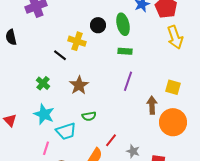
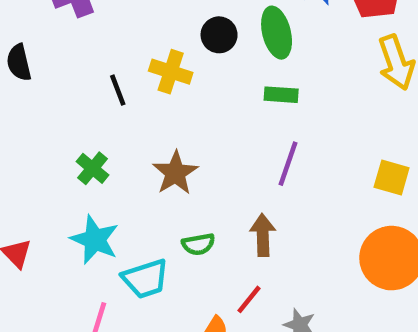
black line: (60, 55) -> (118, 90), moved, turned 32
brown arrow: (152, 105) -> (263, 235), moved

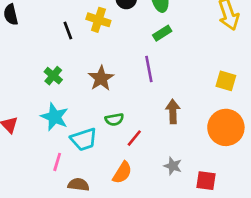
green rectangle: (281, 95) -> (162, 33), turned -36
purple line: (288, 164) -> (149, 69), moved, turned -30
brown arrow: (263, 235) -> (173, 112), moved
red line: (249, 299) -> (134, 138), moved

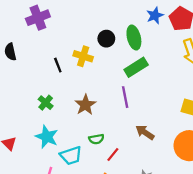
green rectangle: (162, 33) -> (136, 67), size x1.5
brown arrow: (173, 112) -> (145, 132), turned -54

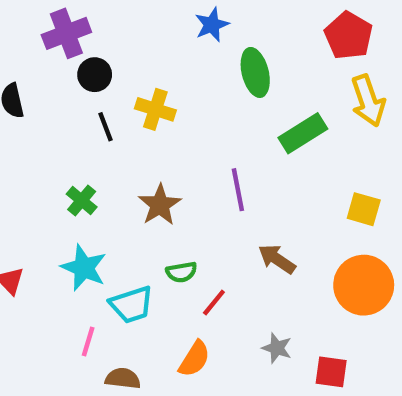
blue star: (155, 15) -> (212, 25), moved
black circle: (106, 39) -> (95, 75), moved
green rectangle: (136, 67) -> (303, 133), moved

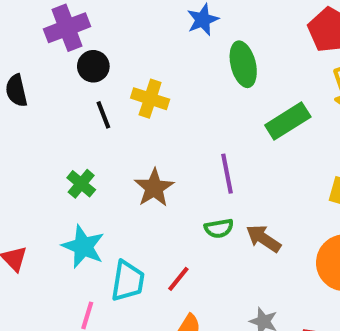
green semicircle: (181, 272) -> (219, 228), moved
red line: (214, 302) -> (178, 279), moved
cyan trapezoid: (132, 305) -> (128, 281), turned -63

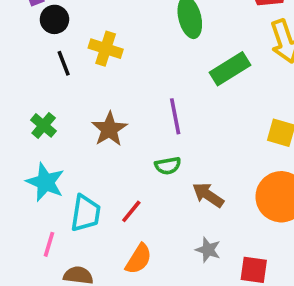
brown arrow: (263, 238) -> (208, 195), moved

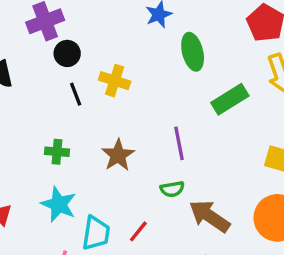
green cross: (44, 125) -> (57, 152), turned -35
brown arrow: (208, 195) -> (210, 216), size x1.4

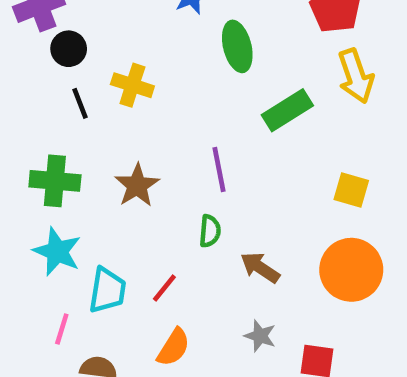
green cross: (57, 152) -> (55, 181), size x1.5
green semicircle: (172, 189) -> (210, 231), turned -75
brown arrow: (210, 216) -> (260, 268), size x0.7

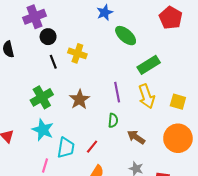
green ellipse: (237, 46) -> (126, 36), turned -35
yellow arrow: (356, 76) -> (147, 96), moved
green cross: (55, 181) -> (42, 97), turned -35

